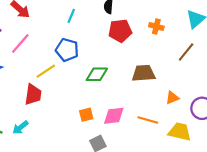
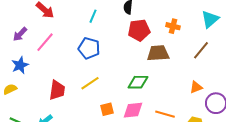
yellow line: (46, 71) -> (90, 83), moved
brown trapezoid: (144, 73) -> (158, 53), moved
green diamond: (97, 74) -> (138, 82), moved
orange triangle: (172, 98) -> (196, 87), moved

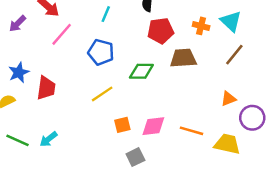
cyan triangle: (210, 19) -> (231, 21), moved, turned -36
purple arrow: (20, 34) -> (18, 24), moved
pink line: (45, 42) -> (62, 34), moved
green diamond: (138, 82) -> (141, 71), moved
red trapezoid: (57, 90) -> (46, 88), moved

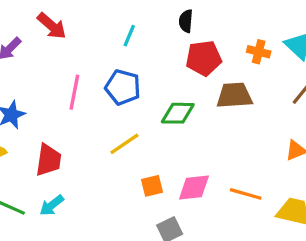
pink line: (62, 34) -> (74, 92), moved, turned -30
red trapezoid: (46, 88) -> (48, 160), moved

